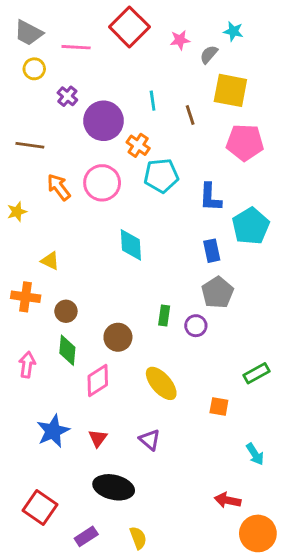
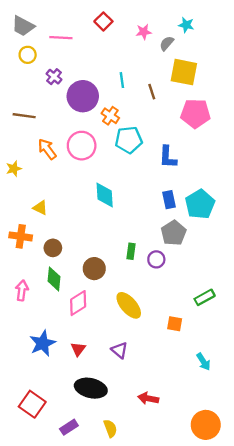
red square: (129, 27) -> (103, 21), size x0.6
cyan pentagon: (251, 226) -> (200, 204), moved
red arrow: (228, 500) -> (148, 398), moved

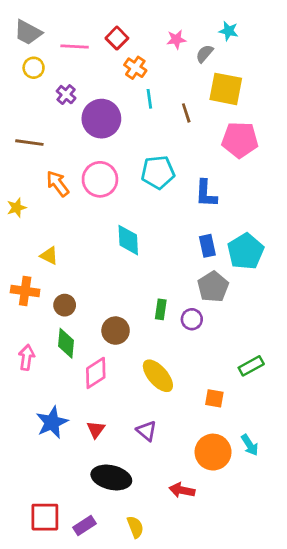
red square: (103, 21) -> (117, 38), moved
orange cross: (110, 116) -> (135, 68), moved
red square: (32, 404) -> (45, 517), moved, turned -35
orange circle: (206, 425) -> (213, 452), moved

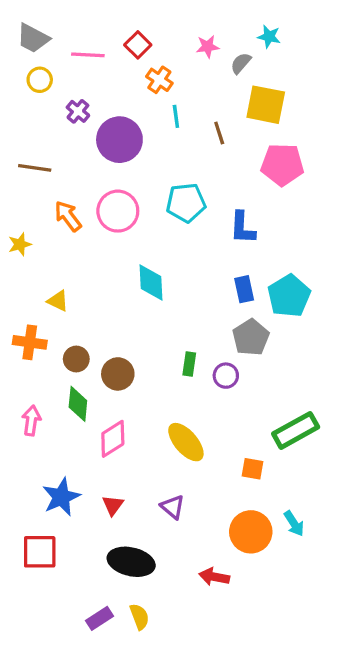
brown circle: (116, 331) -> (118, 374), moved
green rectangle: (251, 366) -> (296, 430), size x1.5
red square: (45, 517) -> (40, 552), moved
yellow semicircle: (135, 527) -> (139, 617), moved

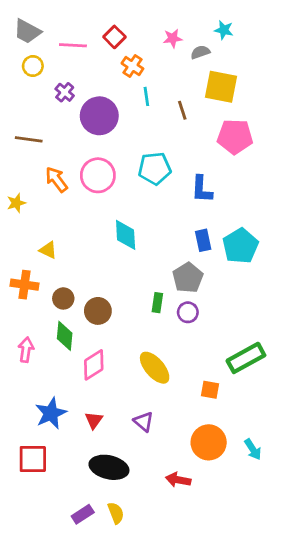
gray semicircle: (241, 63) -> (200, 52), turned 30
gray pentagon: (251, 337) -> (188, 278), moved
cyan arrow: (294, 524) -> (253, 449), moved

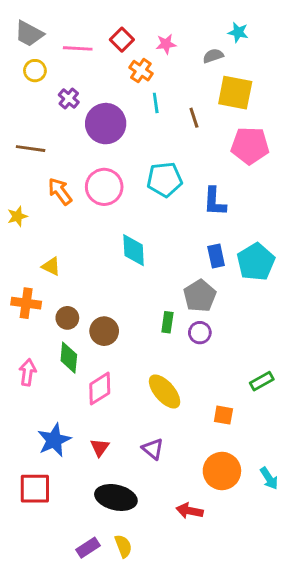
pink star: (173, 38) -> (166, 44), moved
green rectangle: (246, 358) -> (262, 381), size x0.6

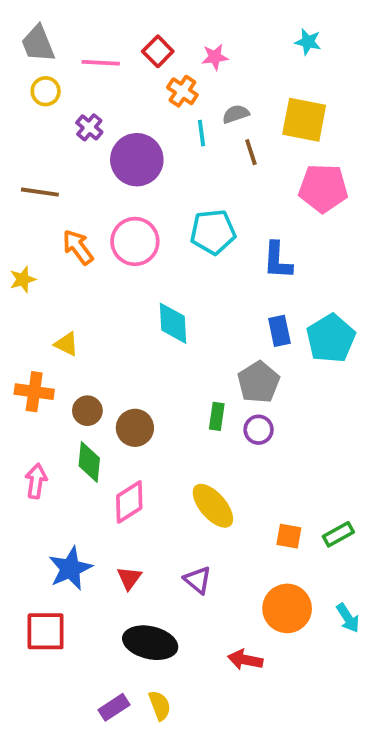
gray trapezoid: (29, 34) -> (38, 44), turned 40
gray semicircle: (213, 56) -> (236, 114), moved
green rectangle: (262, 381) -> (338, 534), moved

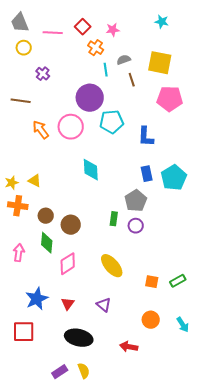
purple cross: (89, 127) -> (43, 74), moved
purple circle: (137, 160) -> (90, 98), moved
yellow star: (23, 279) -> (12, 183), moved
orange circle: (287, 608) -> (151, 320), size x0.7

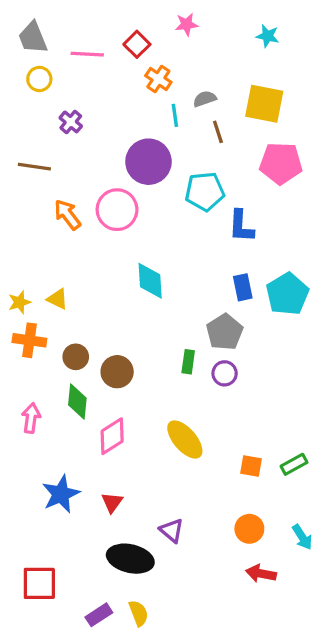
pink star: (113, 30) -> (187, 24), moved
cyan pentagon: (112, 122) -> (205, 191), moved
purple triangle: (104, 305) -> (172, 530), moved
red square: (24, 332) -> (39, 583), moved
red arrow: (129, 347) -> (261, 573), moved

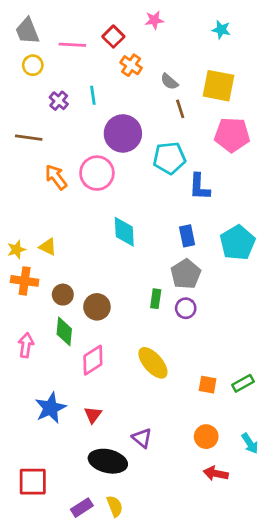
gray semicircle: (205, 99) -> (169, 82), turned -120
cyan line: (175, 115) -> (93, 95), moved
blue rectangle: (243, 287) -> (187, 236), moved

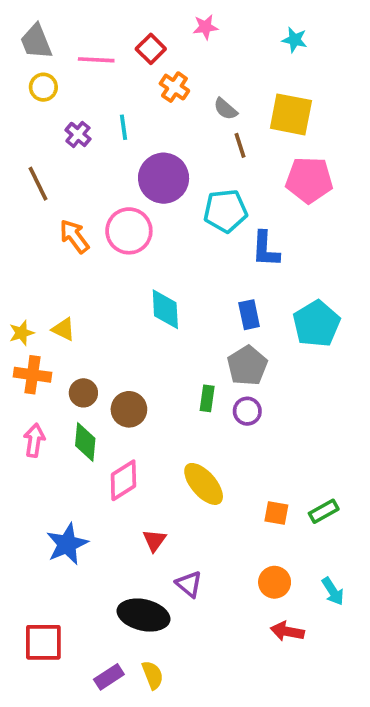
brown line: (29, 138) -> (38, 184), turned 56
pink arrow: (26, 345) -> (34, 440), moved
red triangle: (93, 415) -> (154, 540), moved

